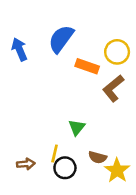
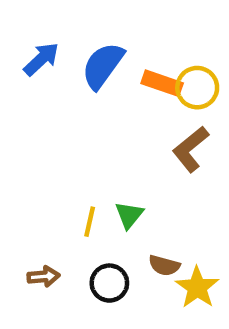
blue arrow: (19, 49) -> (41, 59), moved, turned 70
orange rectangle: (87, 66) -> (162, 83), moved
yellow line: (55, 153) -> (90, 222), moved

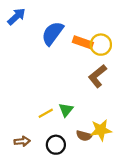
blue arrow: (41, 59) -> (16, 16), moved
yellow line: (90, 222) -> (46, 113), turned 48
yellow star: (197, 287) -> (101, 130), moved, turned 30

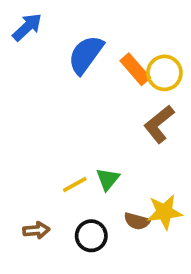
orange rectangle: (83, 42) -> (135, 69), turned 30

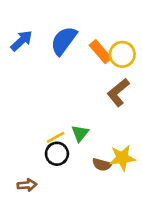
blue arrow: (27, 27) -> (22, 41), moved
brown arrow: (36, 230) -> (27, 185), moved
black circle: (91, 236) -> (57, 154), moved

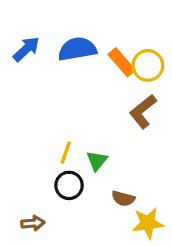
blue semicircle: (64, 41) -> (77, 49), turned 44
yellow line: (56, 137) -> (66, 153), moved, turned -42
yellow star: (122, 158) -> (148, 223), moved

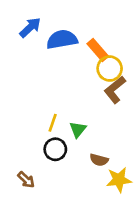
blue arrow: (26, 49) -> (30, 27), moved
yellow circle: (148, 65) -> (110, 69), moved
brown arrow: (33, 223) -> (26, 180), turned 48

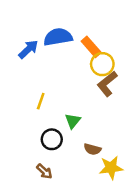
blue arrow: (30, 27) -> (28, 49), moved
yellow line: (53, 123) -> (41, 101), moved
brown arrow: (26, 180) -> (44, 171), moved

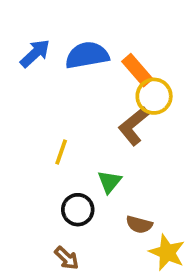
blue arrow: (28, 49) -> (35, 53), moved
brown L-shape: (107, 84) -> (134, 126), moved
yellow star: (111, 168) -> (167, 252), turned 30

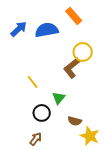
orange rectangle: (137, 70) -> (74, 16), moved
yellow line: (61, 152) -> (33, 82), turned -56
brown arrow: (67, 258) -> (36, 139), turned -96

